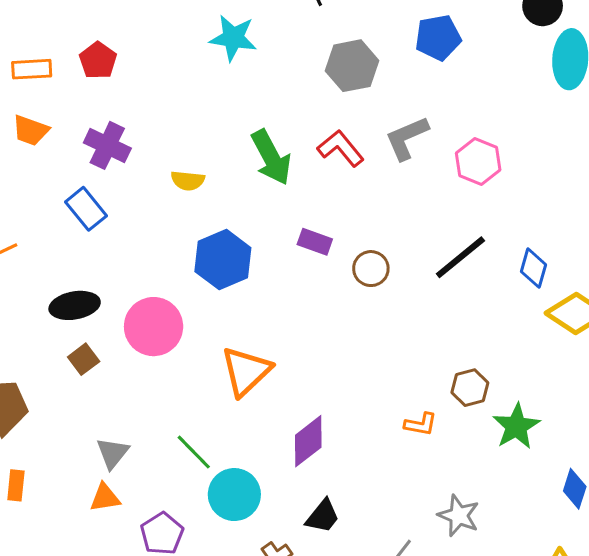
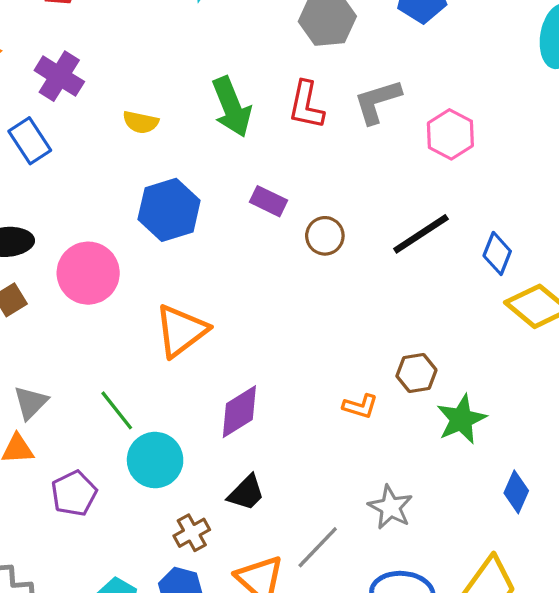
red L-shape: (341, 148) -> (306, 105), turned -135

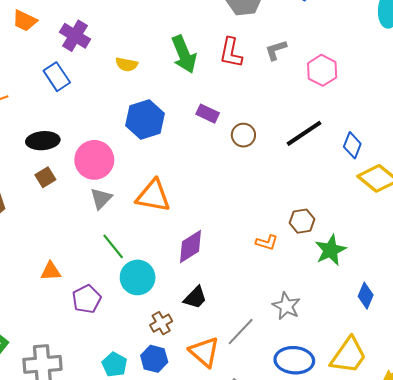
gray L-shape: (377, 101) -> (276, 50), size x0.7
orange triangle: (181, 331) -> (153, 196), turned 48
gray triangle: (31, 402) -> (101, 198), moved

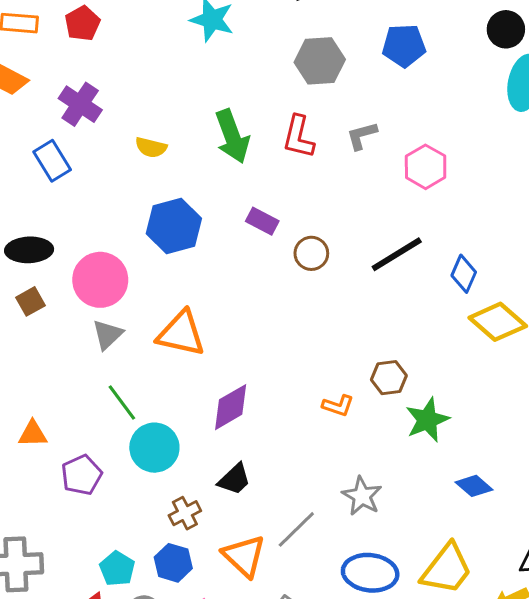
blue diamond: (366, 296) -> (474, 486), turned -75

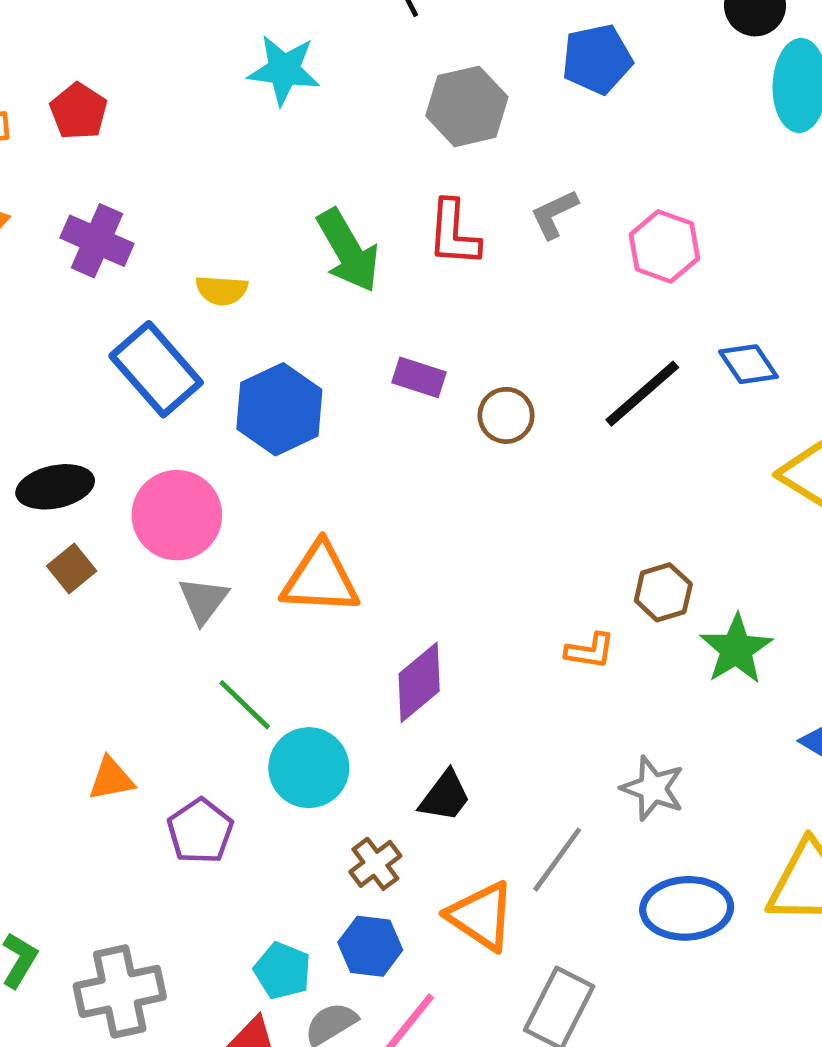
blue rectangle: (52, 161) -> (156, 369), moved, size x1.4
blue diamond: (464, 274) -> (748, 364), moved, turned -48

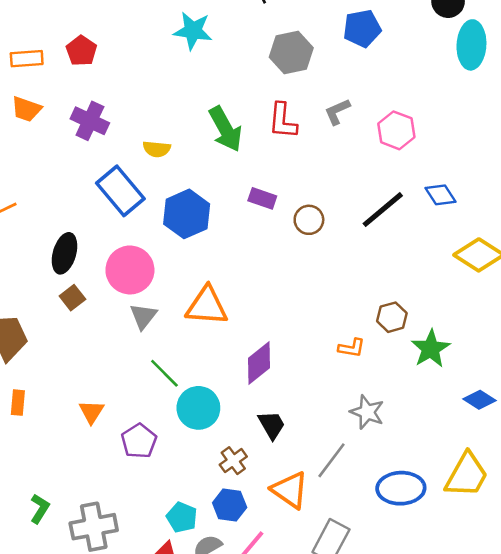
black ellipse: (55, 487) -> (65, 253), turned -63
orange triangle: (111, 779) -> (91, 412), turned -48
gray star: (653, 788) -> (367, 412), moved
black trapezoid: (445, 796) -> (272, 425), turned -68

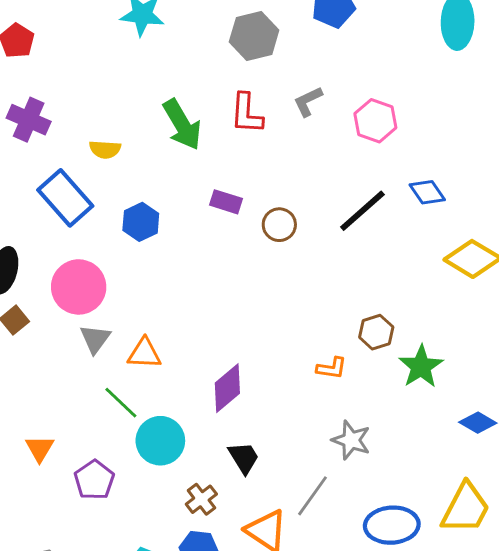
blue hexagon: (187, 214) -> (141, 222), size x0.7
orange triangle: (207, 306) -> (144, 354), moved, size x0.7

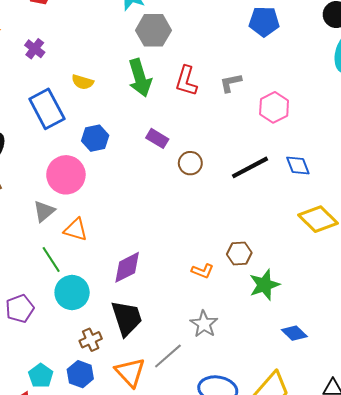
gray hexagon: (254, 36) -> (153, 30), moved
purple cross: (29, 120) -> (35, 49), size x0.7
pink circle: (79, 287) -> (66, 175), moved
black trapezoid: (244, 458) -> (127, 318), size x1.5

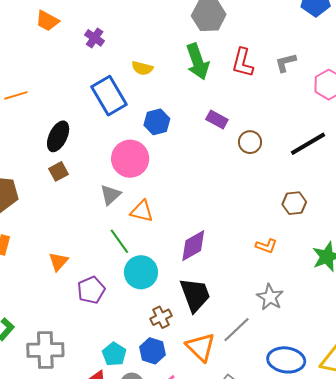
brown hexagon: (239, 254) -> (294, 203), moved

